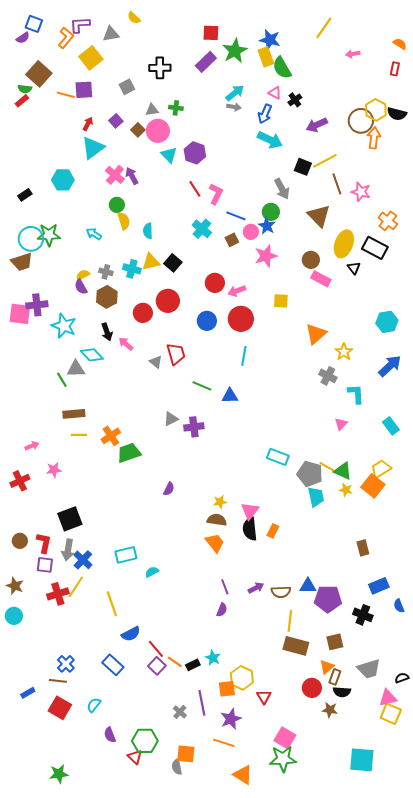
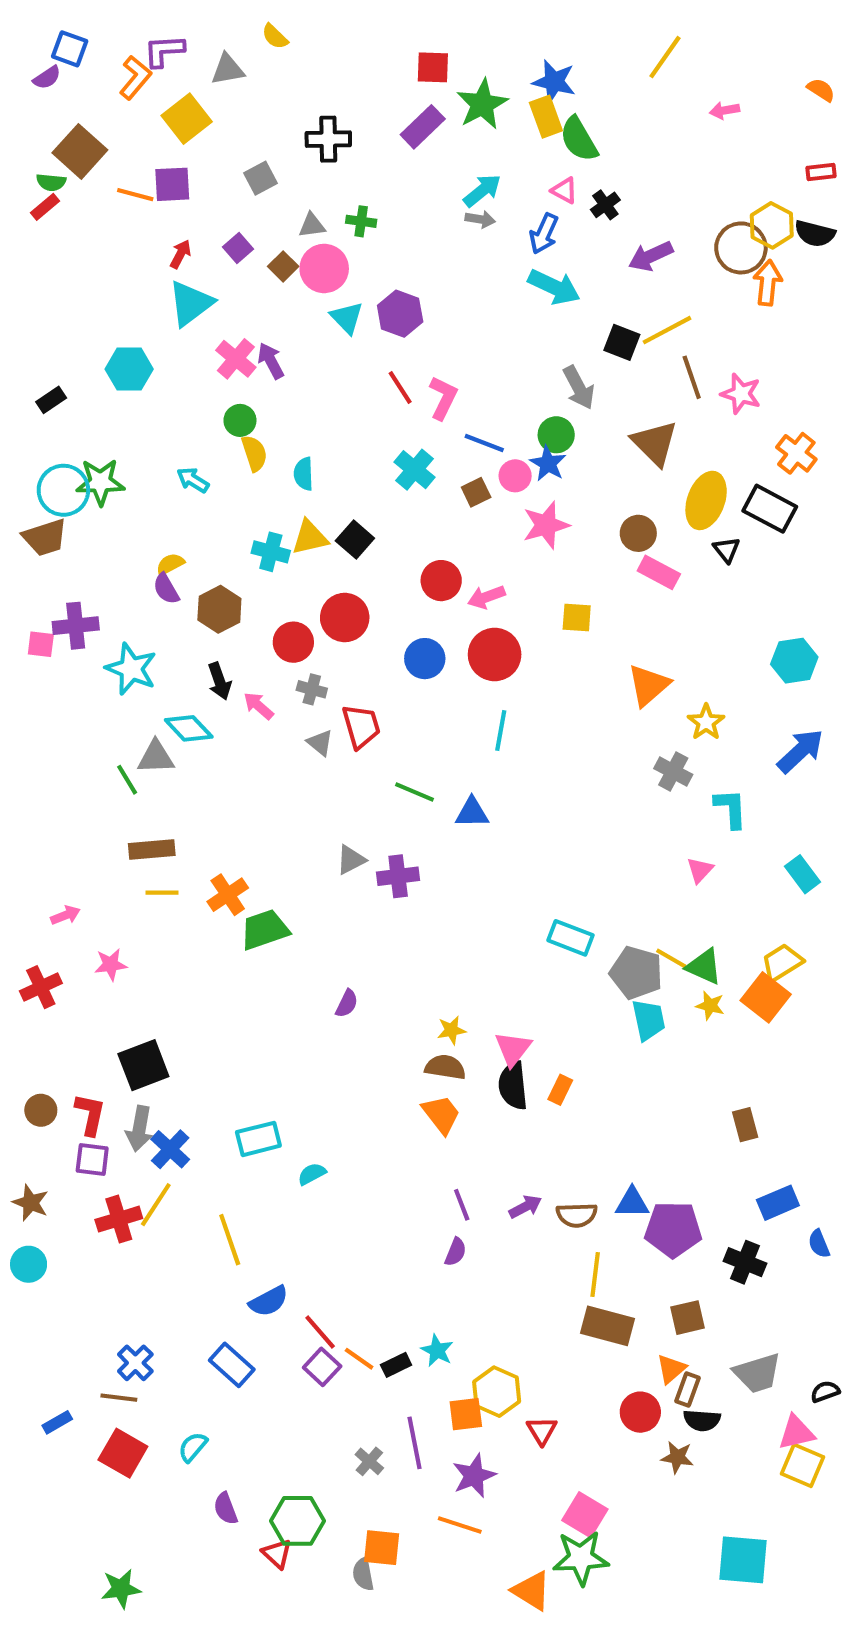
red rectangle: (395, 69) -> (821, 172), moved, turned 72
gray cross: (106, 272) -> (312, 689), moved
pink square: (20, 314) -> (41, 644), size x0.6
orange triangle: (243, 775) -> (532, 1591), moved

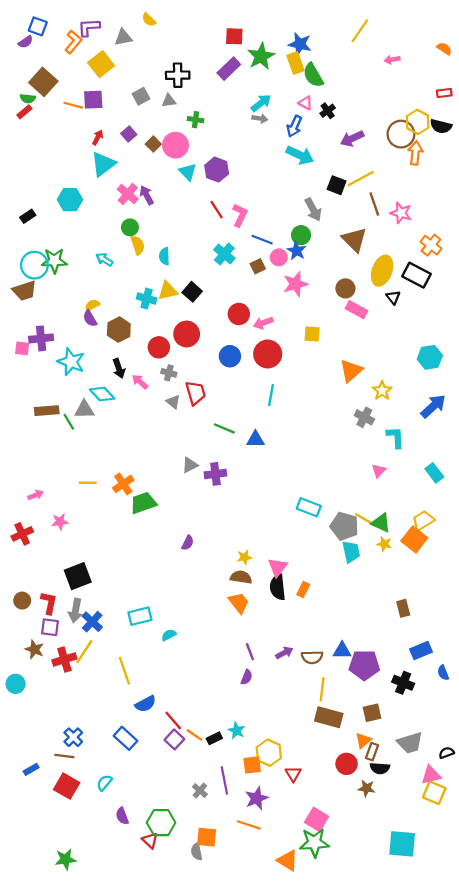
gray triangle: (312, 225) -> (169, 101), moved
brown rectangle: (152, 850) -> (47, 411), moved
brown star: (31, 1203) -> (34, 649), moved

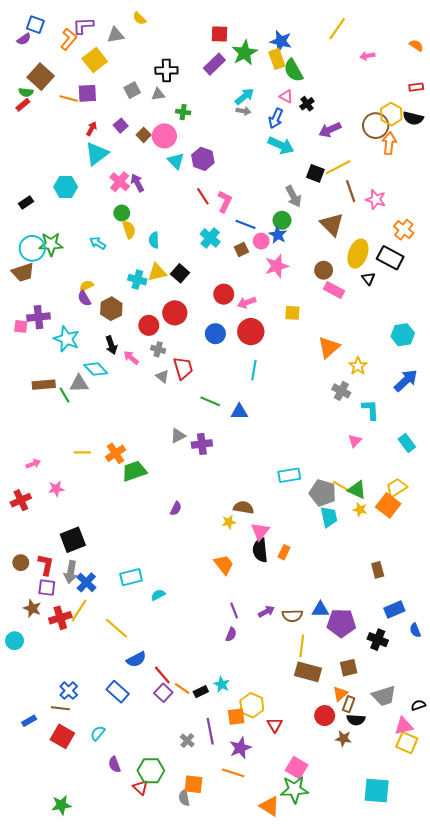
cyan rectangle: (309, 507) -> (289, 475), turned -30
brown semicircle: (241, 577) -> (243, 507), moved
yellow line: (124, 671) -> (117, 628), turned -30

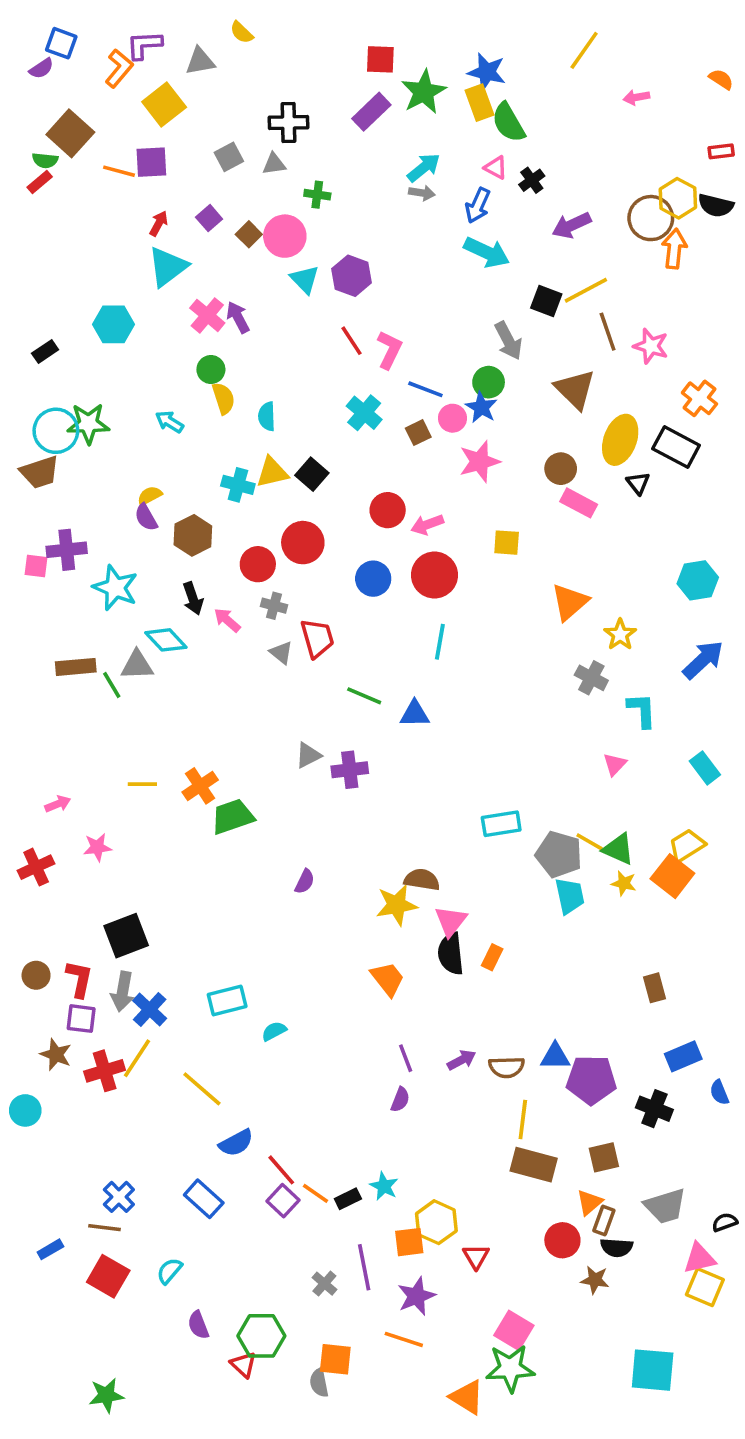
yellow star: (229, 522) -> (397, 905), size x1.6

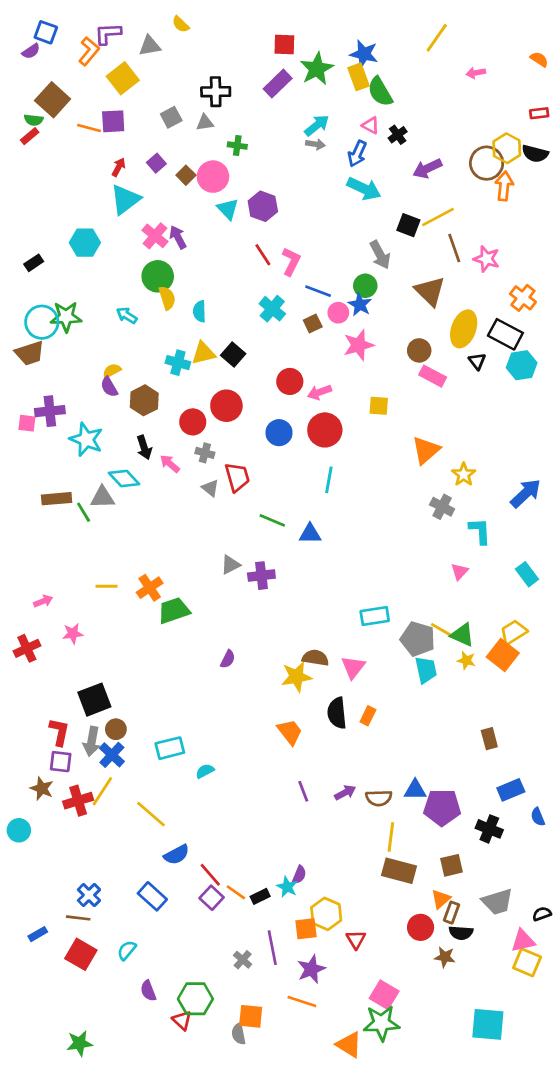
green circle: (211, 370) -> (158, 276), size x1.5
cyan hexagon: (698, 580) -> (522, 365), moved
pink triangle: (451, 921) -> (353, 667), moved
brown circle: (36, 975) -> (116, 729), moved
purple semicircle: (400, 1100) -> (299, 875), moved

